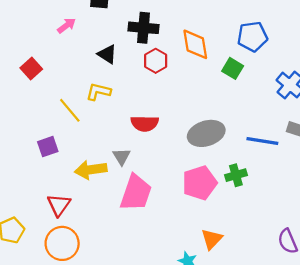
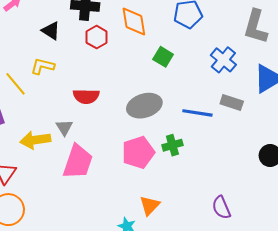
green square: (233, 68) -> (163, 57), moved

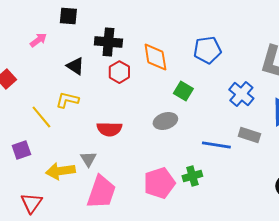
gray ellipse: (144, 106) -> (165, 121), moved, size x0.7

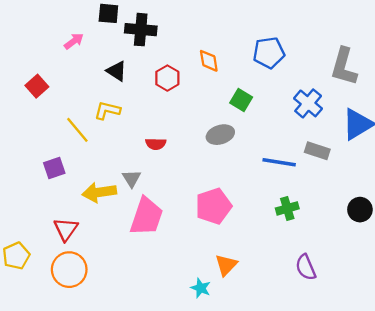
black cross: (108, 42) -> (141, 30), moved
orange diamond: (155, 57) -> (209, 61), size x0.7
red semicircle: (109, 129) -> (156, 144), size x0.7
green cross: (192, 176) -> (287, 208), moved

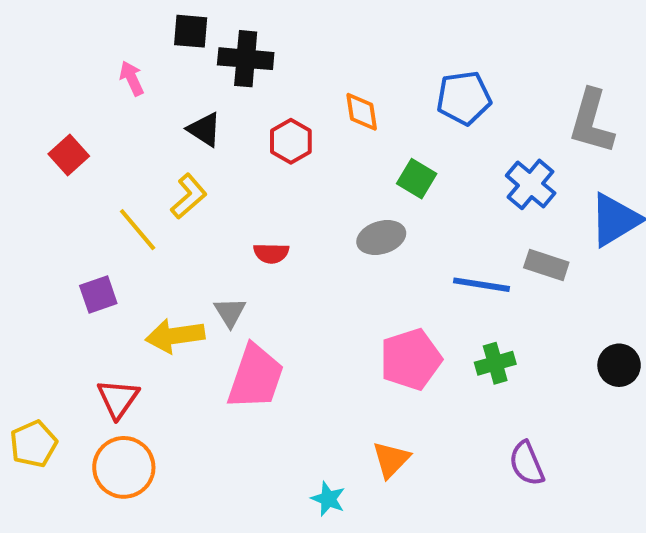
pink arrow: (74, 41) -> (132, 78), turned -78
yellow L-shape: (107, 110) -> (189, 196), turned 125
pink pentagon: (213, 206) -> (411, 359), moved
cyan star: (201, 288) -> (328, 499), moved

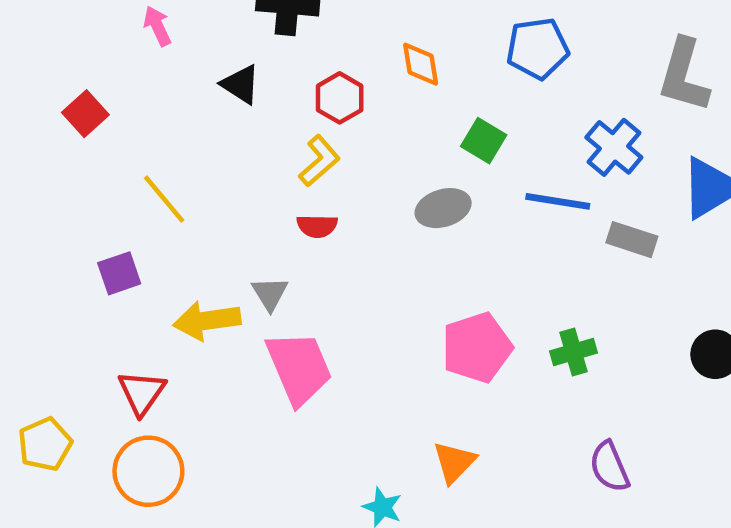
yellow L-shape: (189, 196) -> (319, 161), moved
blue line: (481, 285) -> (558, 201), moved
pink trapezoid: (255, 377) -> (299, 368), turned -42

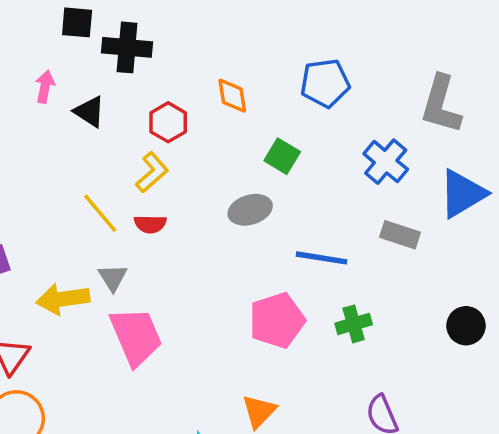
pink arrow: (157, 26) -> (45, 87), moved, turned 36
yellow line: (164, 199) -> (100, 213), moved
blue line: (558, 201) -> (321, 258), moved

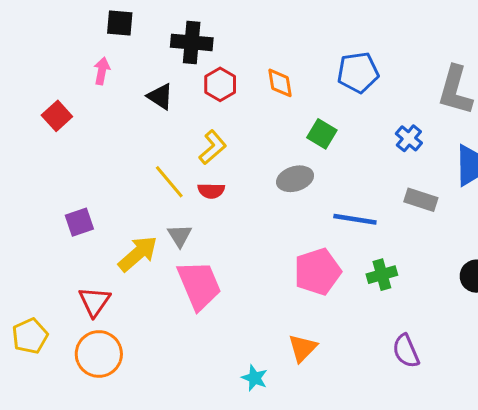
black square: (77, 22) -> (120, 23), moved
pink arrow: (45, 87) -> (102, 71), moved
red hexagon: (168, 122) -> (220, 84), moved
blue cross: (386, 162) -> (409, 138), size x0.7
yellow arrow: (63, 299) -> (138, 254), turned 147

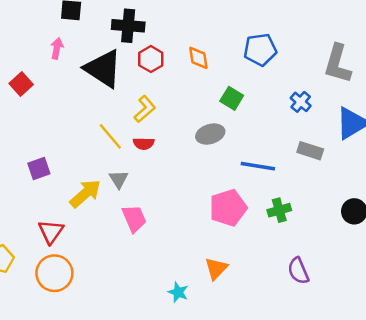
black triangle: (160, 96) -> (103, 69), size x1.8
pink trapezoid: (199, 285) -> (134, 218), size x0.7

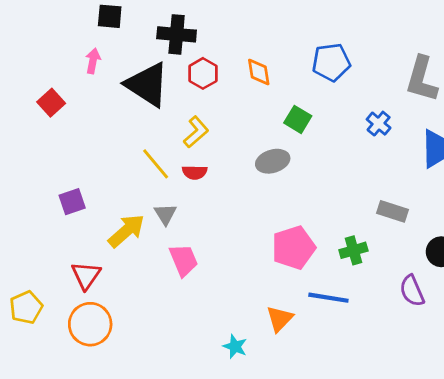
gray rectangle: (310, 151) -> (392, 211), moved
blue line: (258, 166) -> (328, 298), moved
purple semicircle: (298, 271) -> (412, 291), moved

